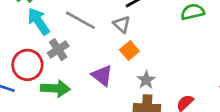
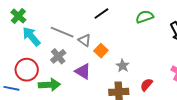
gray triangle: (122, 24) -> (85, 40), moved
gray cross: (58, 50) -> (58, 56), moved
gray star: (146, 80) -> (123, 66), moved

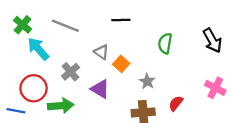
black line: (101, 14) -> (121, 20), turned 35
green semicircle: (145, 17) -> (165, 43), moved, turned -60
gray line: (62, 32) -> (65, 26), moved

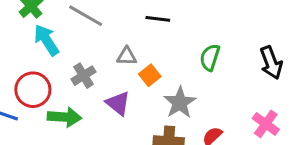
gray triangle: (101, 52) -> (127, 56), turned -42
gray star: (147, 81) -> (180, 103), size x1.5

